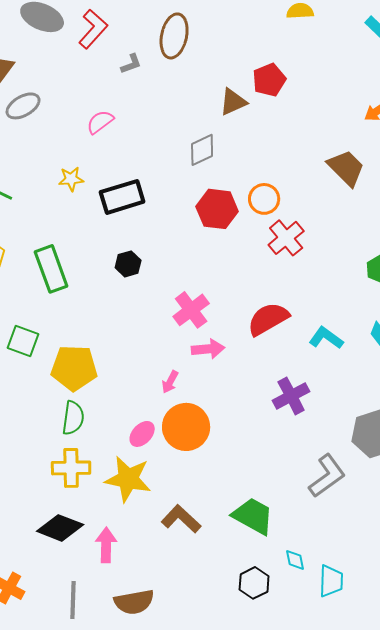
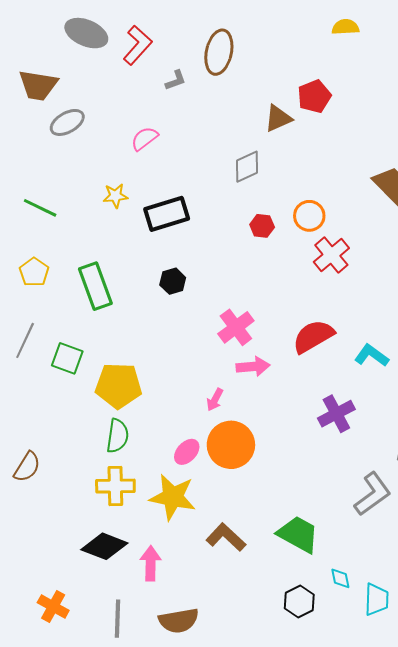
red hexagon: (217, 209) -> (262, 226), size x0.6

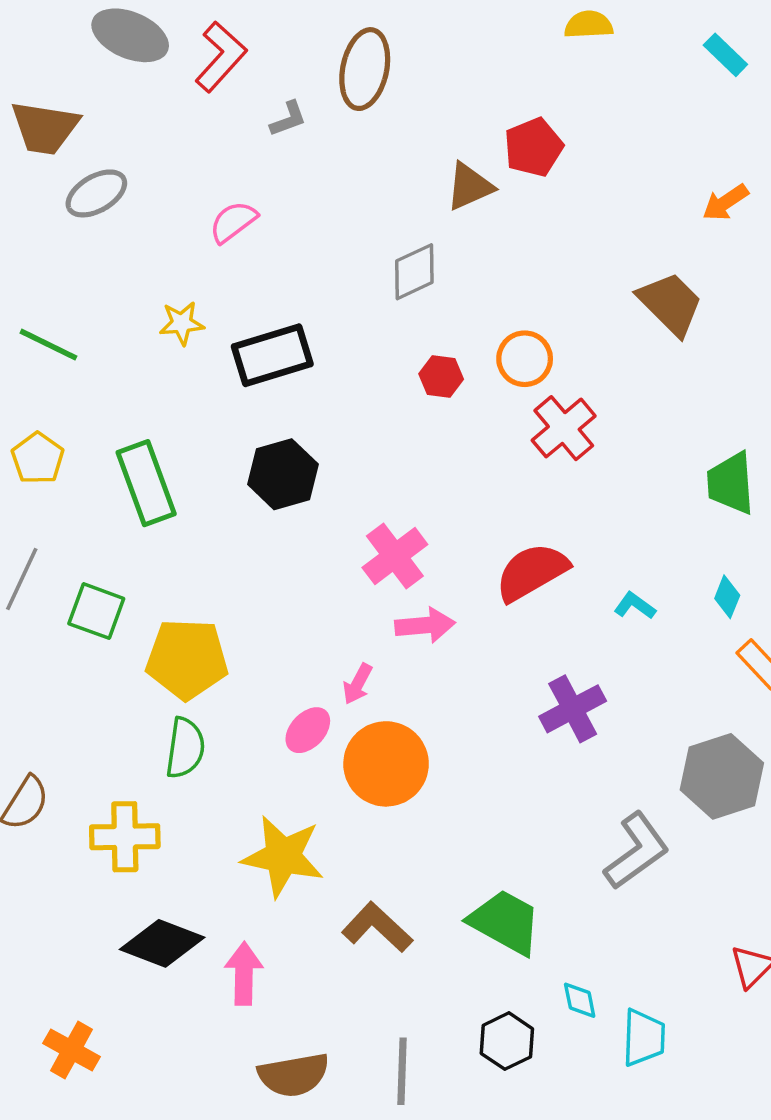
black hexagon: (173, 281) -> (283, 474), size x1.5
cyan L-shape: (372, 355) -> (635, 606), size x0.7
pink ellipse: (187, 452) -> (308, 730), moved
yellow cross: (115, 486) -> (125, 837), moved
gray line: (117, 619) -> (402, 1071), moved

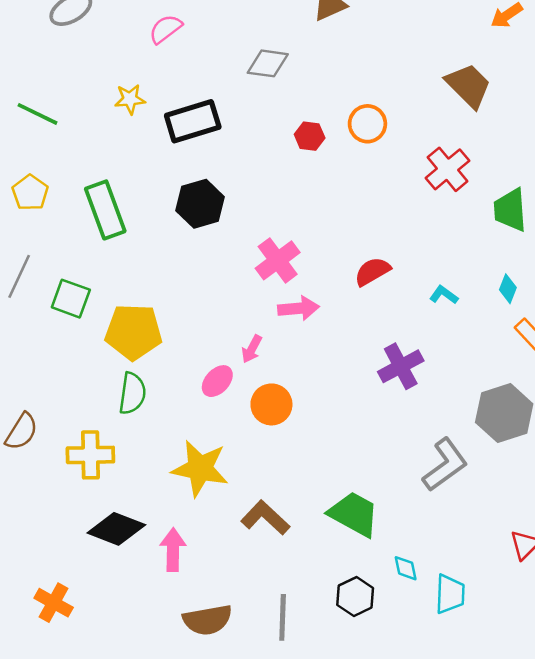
gray diamond: (414, 272) -> (268, 63), moved, turned 33
red cross: (564, 428) -> (447, 169), moved
red semicircle: (532, 572) -> (372, 271), size x0.7
orange circle: (386, 764) -> (271, 404), size x0.7

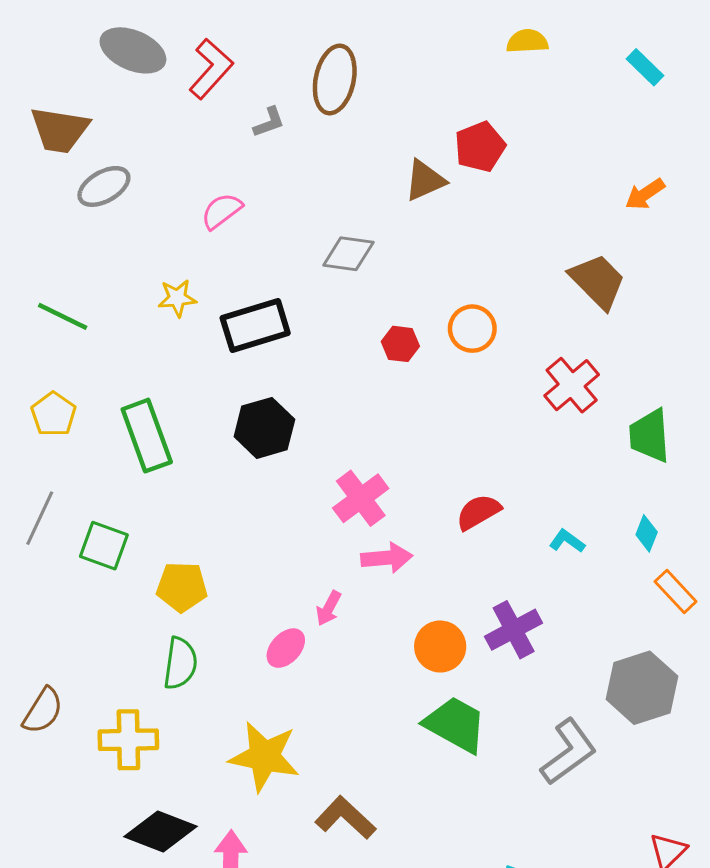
yellow pentagon: (134, 332) -> (182, 587), size x0.7
orange circle: (271, 404) -> (440, 647), moved
green trapezoid: (354, 514) -> (455, 724), moved

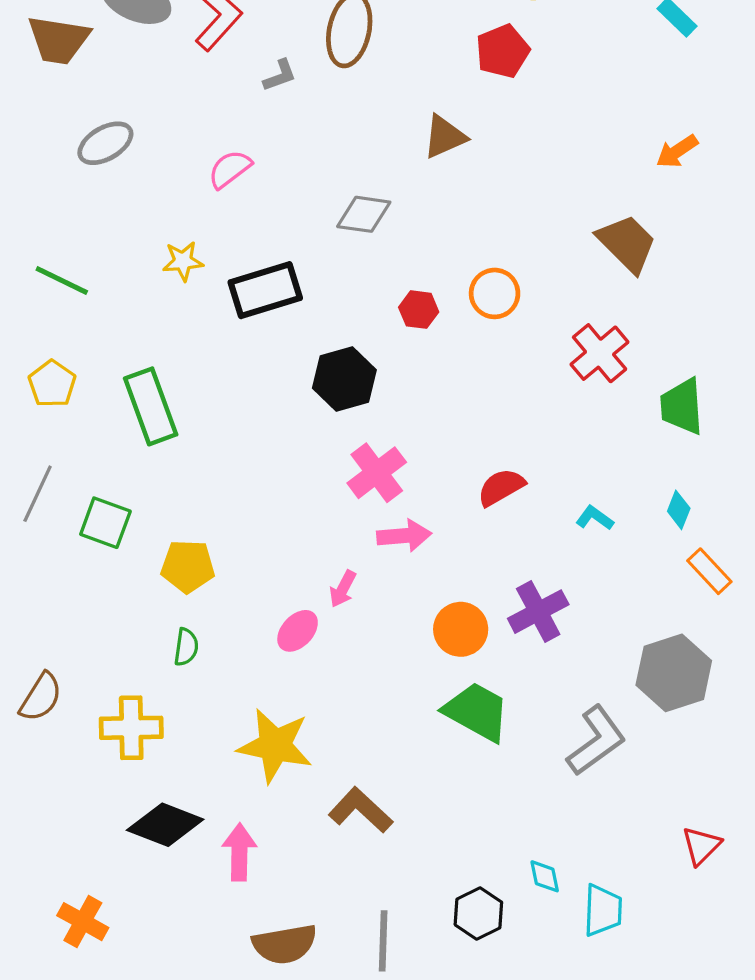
brown trapezoid: (60, 130) -> (59, 40), moved
red pentagon: (480, 147) -> (503, 51), moved
black hexagon: (264, 428) -> (344, 379), moved
green semicircle: (180, 663) -> (186, 647), size x0.7

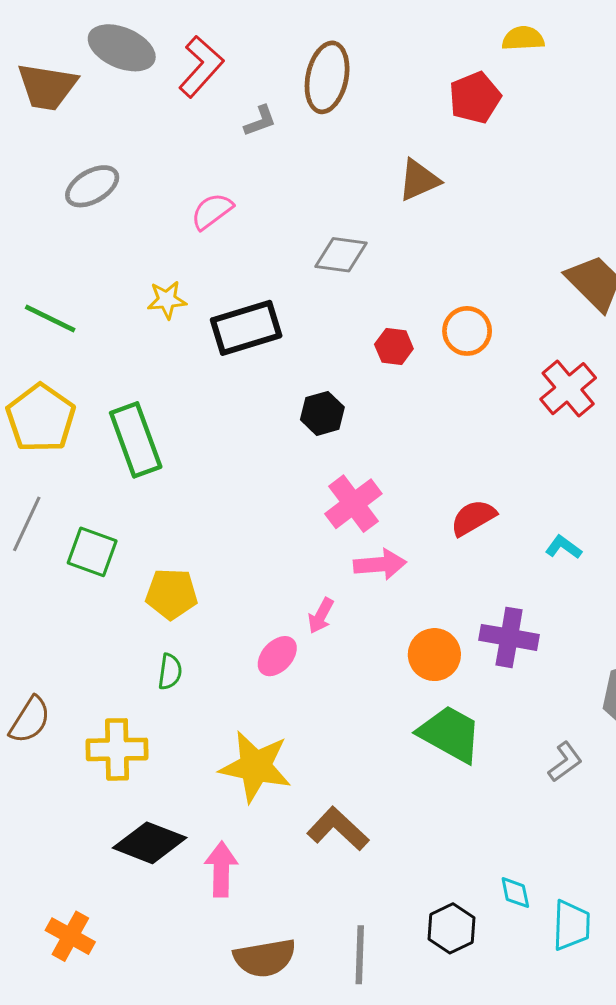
black hexagon: (344, 379) -> (322, 413), size x0.7
yellow pentagon: (52, 384) -> (41, 418), size x1.5
purple cross: (538, 612) -> (509, 637), turned 38
gray L-shape: (596, 741) -> (565, 762), size x0.6

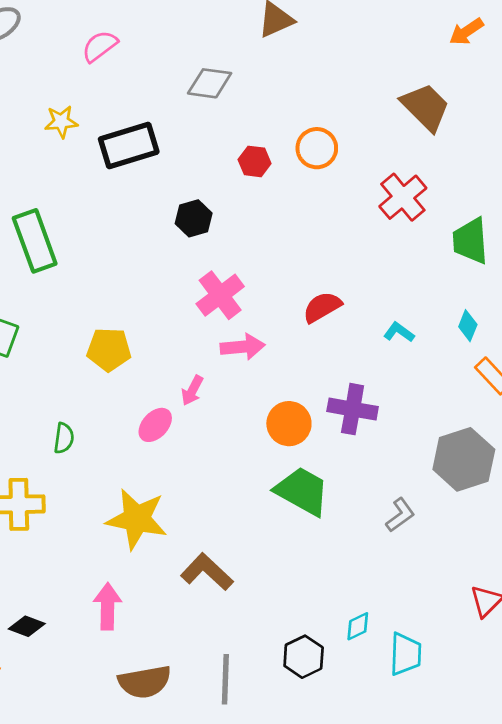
yellow pentagon: (171, 594) -> (109, 349), moved
black diamond: (150, 843) -> (27, 626), moved, size x0.6
cyan diamond: (515, 893) -> (358, 626), turned 76

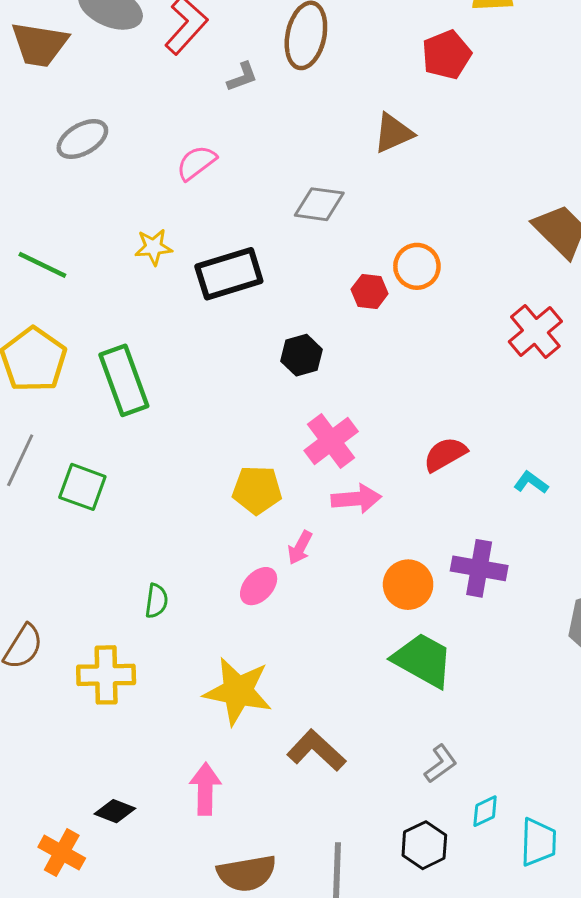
orange circle: (317, 148) -> (417, 266), moved
yellow pentagon: (109, 349) -> (257, 490), moved
gray L-shape: (400, 515) -> (441, 764), moved

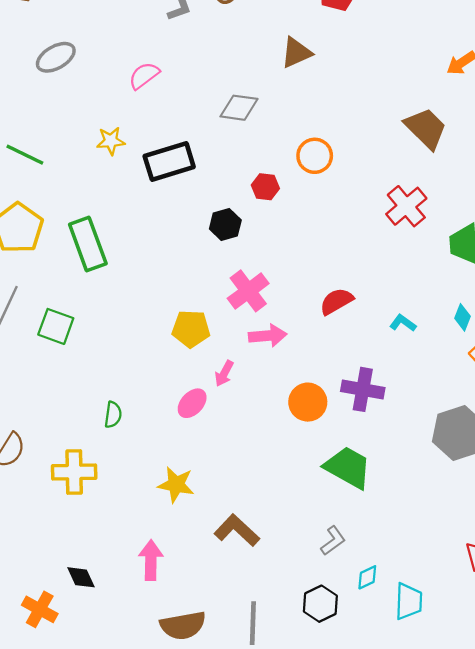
red hexagon: (370, 292) -> (265, 187), moved
green trapezoid: (423, 660) -> (348, 467), moved
yellow star: (238, 691) -> (176, 485), size x0.7
black diamond: (115, 811) -> (81, 577), turned 44

